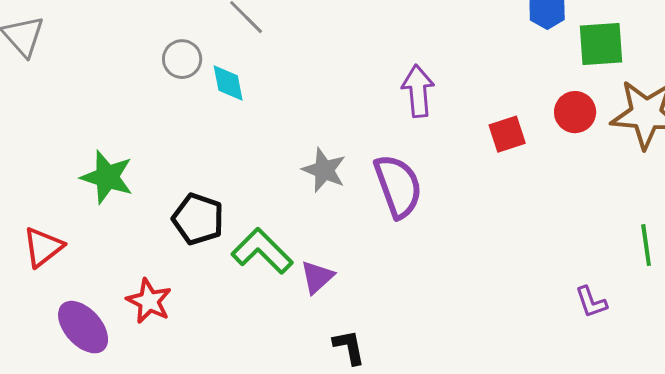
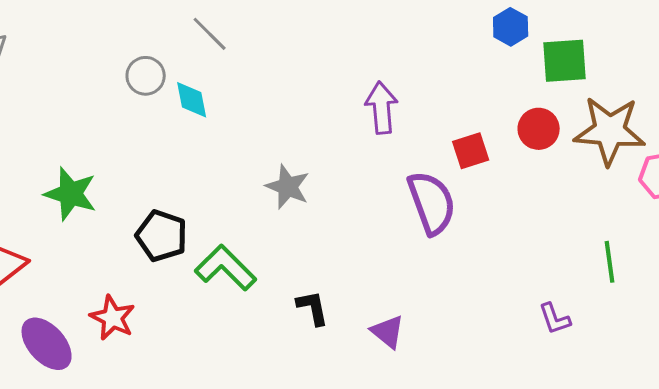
purple semicircle: (398, 186) -> (432, 203), moved
purple triangle: (317, 277) -> (388, 332), moved, turned -39
black L-shape: (349, 347) -> (313, 308), moved

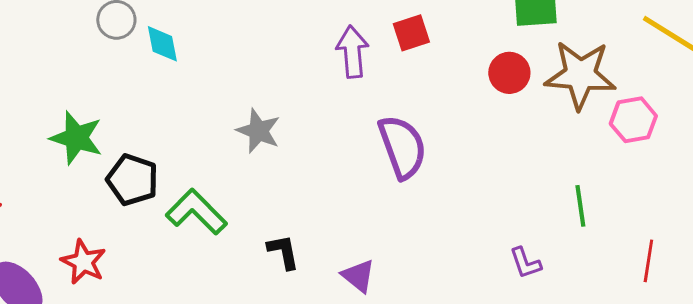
red square: (471, 151) -> (411, 33), moved
green star: (71, 194) -> (76, 138), moved

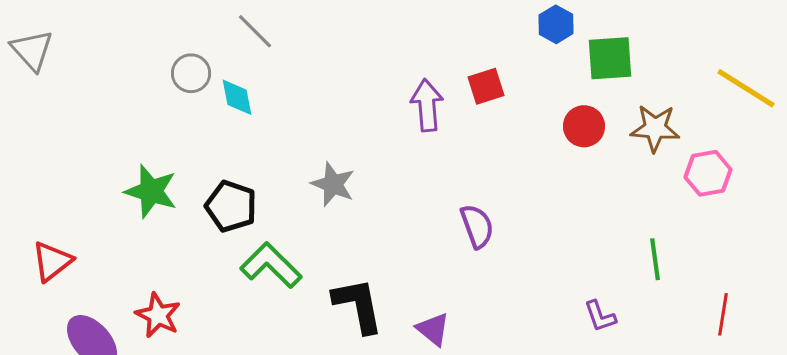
brown star: (580, 75) -> (655, 128), size x0.7
purple semicircle: (402, 147) -> (477, 226), moved, size x0.7
black pentagon: (132, 180) -> (231, 206), moved
black L-shape: (283, 252) -> (358, 305), size x1.6

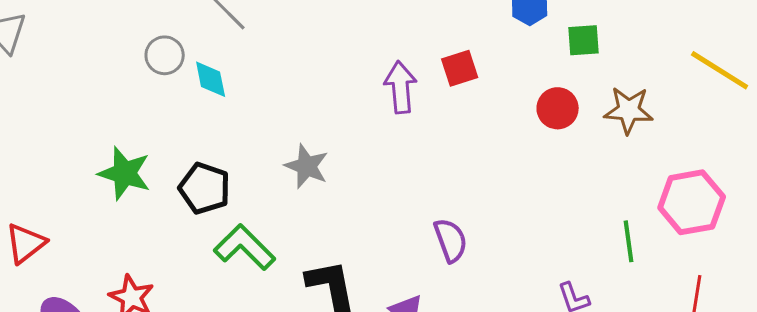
green square: (610, 58) -> (584, 40), size x0.7
pink hexagon: (708, 173) -> (692, 202), moved, size x1.4
purple semicircle: (477, 226) -> (451, 240), moved

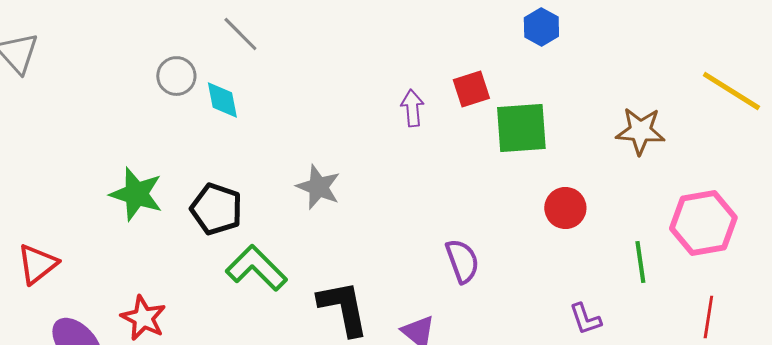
green square: (584, 40) -> (521, 128), moved, size x1.6
purple arrow: (401, 87) -> (412, 108), size x0.7
red circle: (558, 108) -> (565, 208), moved

